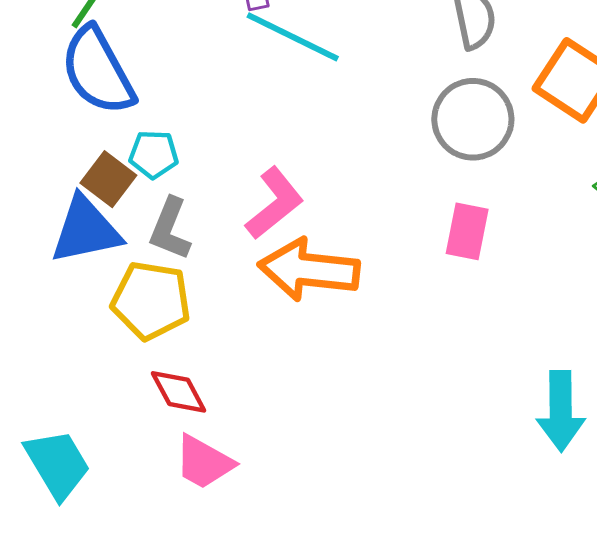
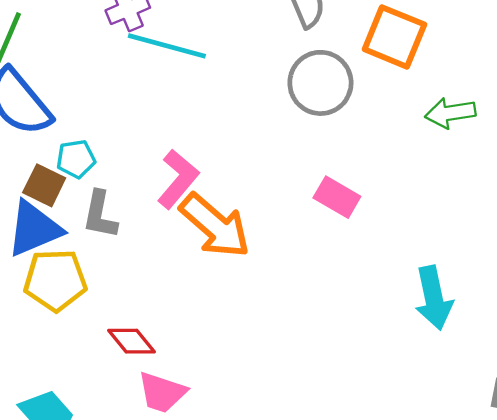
pink rectangle: (467, 231) -> (337, 197), moved, turned -60
orange arrow: (309, 270) -> (215, 226), turned -134
yellow pentagon: (151, 301) -> (55, 280), moved

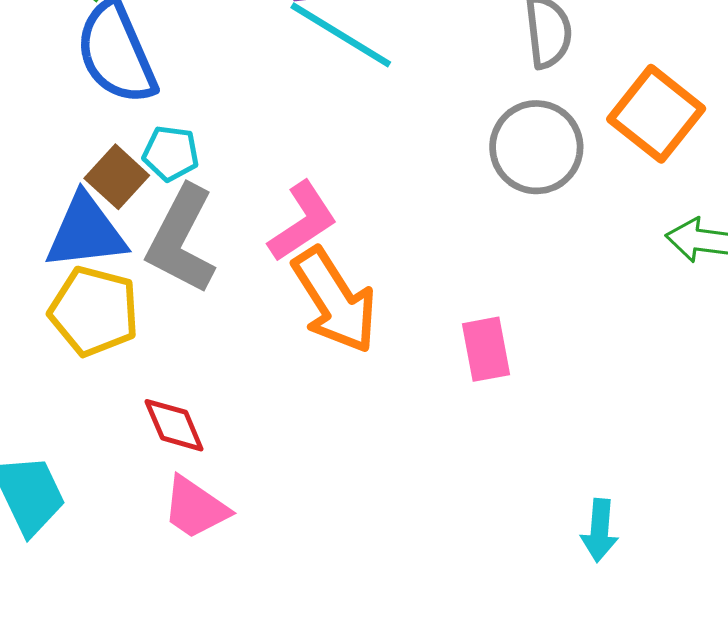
pink rectangle: (337, 197) -> (486, 349), moved, turned 33
gray L-shape: (100, 215) -> (181, 240), size x1.5
cyan arrow: (434, 298) -> (600, 530), moved, size x0.7

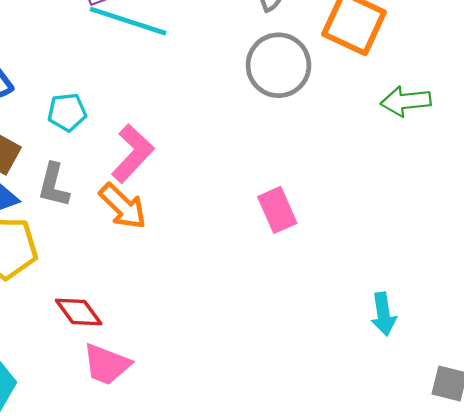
cyan pentagon: (171, 153) -> (67, 112), moved
gray L-shape: (181, 240) -> (54, 185), size x0.6
orange arrow: (335, 300) -> (123, 206), moved, size x0.7

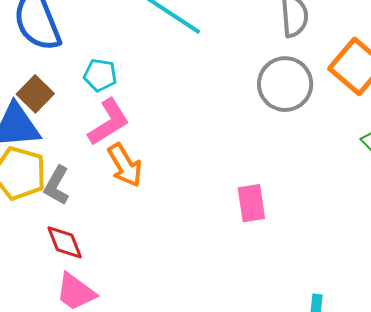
pink L-shape: (133, 153) -> (109, 122), moved
gray L-shape: (54, 185) -> (57, 185), moved

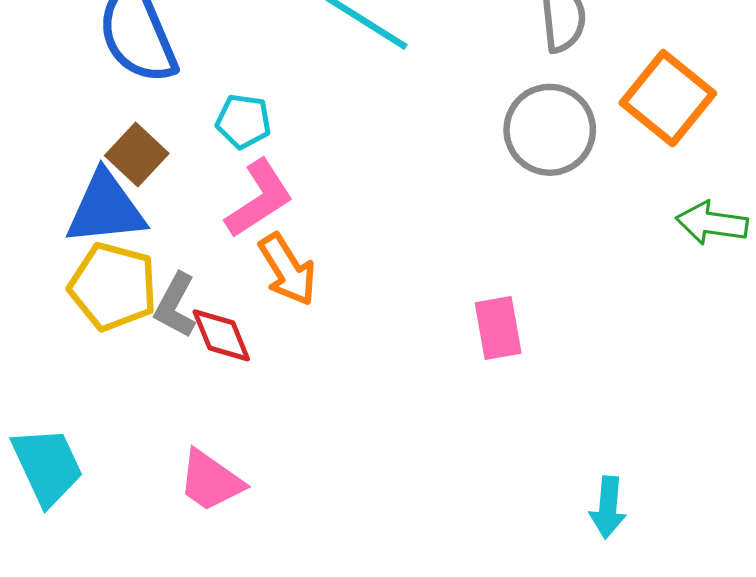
red diamond: (65, 242) -> (221, 335), moved

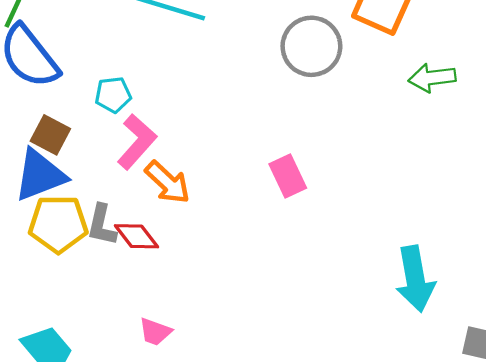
pink rectangle: (498, 328) -> (288, 176), moved
pink trapezoid: (211, 481) -> (155, 332), size x0.7
cyan arrow: (608, 507) -> (415, 279), size x1.6

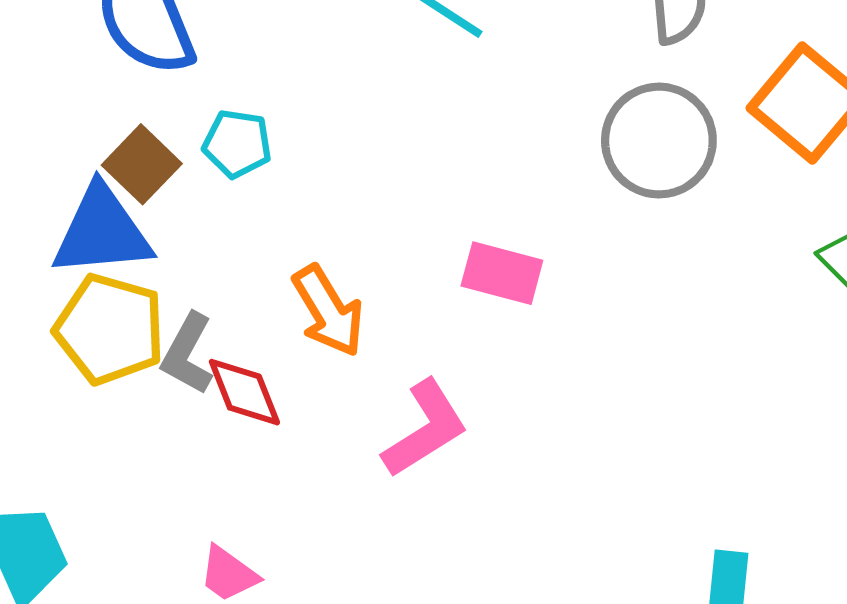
cyan pentagon: (113, 95) -> (237, 144), moved
pink L-shape: (137, 142) -> (425, 429), moved
pink rectangle: (288, 176) -> (502, 273), moved, turned -66

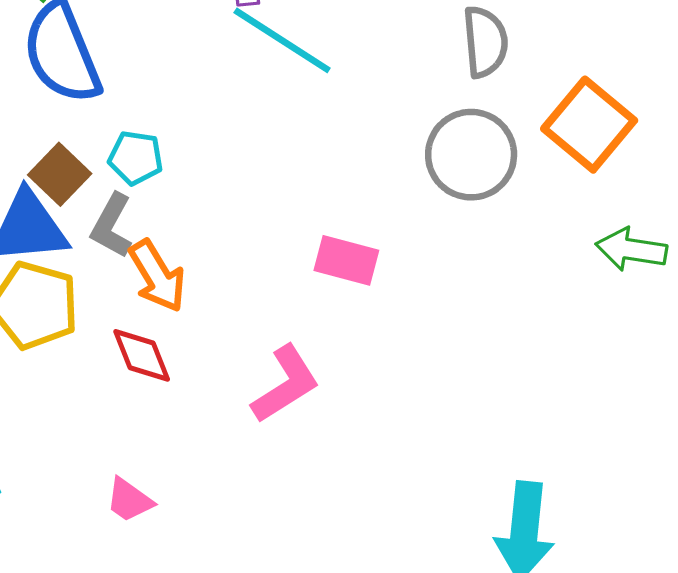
orange arrow: (328, 311) -> (157, 276), moved
gray L-shape: (188, 354) -> (112, 226), moved

